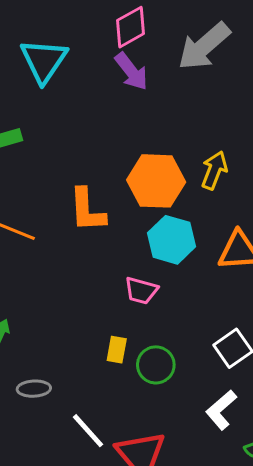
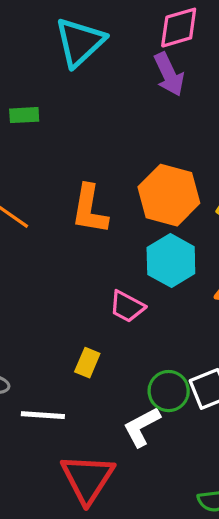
green circle: (156, 365) -> (169, 391), moved
white L-shape: (221, 410) -> (142, 427), moved
white line: (88, 431) -> (43, 415), moved, turned -57

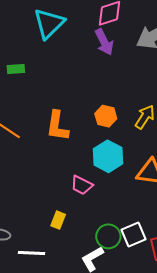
orange hexagon: (169, 195) -> (106, 116), size x0.6

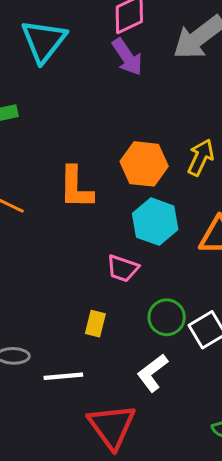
orange hexagon: (106, 116) -> (144, 164), size x1.4
green circle: (108, 236) -> (167, 317), moved

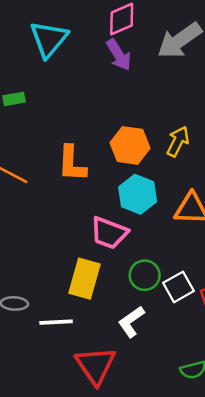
pink trapezoid: (123, 268) -> (109, 233), size x1.4
yellow rectangle: (95, 324) -> (84, 279), size x1.8

